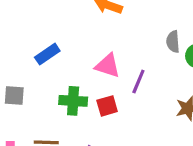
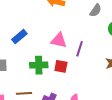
gray semicircle: (173, 42) -> (96, 10), moved, turned -136
red square: (107, 106) -> (61, 66), turned 32

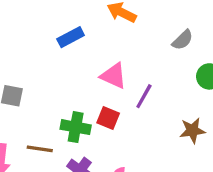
blue rectangle: (19, 37) -> (71, 37), moved
green cross: (39, 65) -> (76, 127), moved

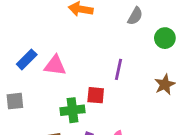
blue rectangle: (71, 37) -> (27, 59), moved
pink triangle: (114, 76) -> (55, 65), moved

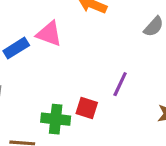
pink triangle: (55, 65) -> (49, 34), moved

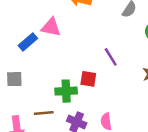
purple line: (120, 84) -> (111, 57), turned -48

